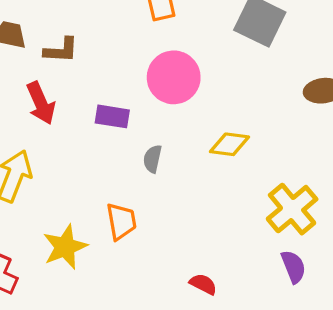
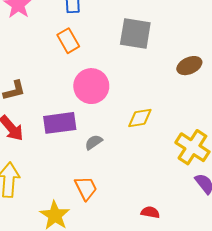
purple rectangle: (112, 116) -> (60, 123), size x1.4
gray semicircle: (152, 159) -> (94, 142), turned 60

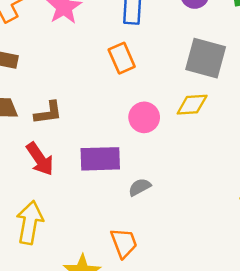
pink circle: (91, 86) -> (144, 117), size x0.7
yellow diamond: (140, 118) -> (192, 105), moved

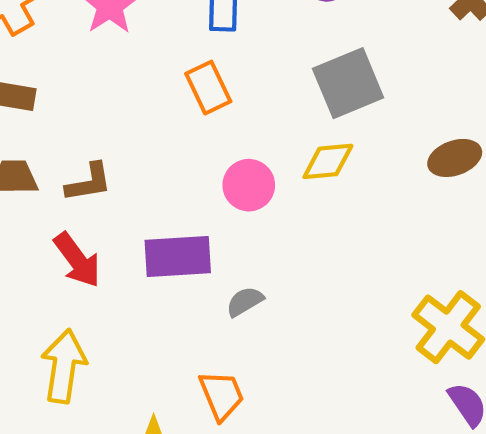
gray square: (206, 58) -> (348, 83), turned -36

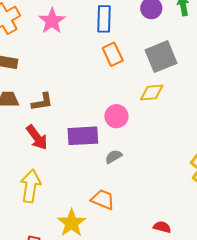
orange rectangle: (208, 88) -> (113, 54), moved
pink circle: (249, 185) -> (116, 116), moved
orange trapezoid: (222, 395) -> (103, 199), turned -45

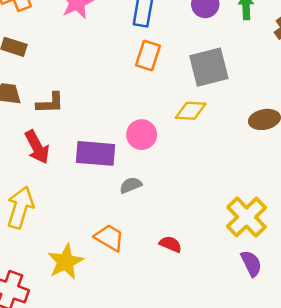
orange rectangle: (113, 54) -> (148, 56), turned 35
red semicircle: (162, 227) -> (170, 244), moved

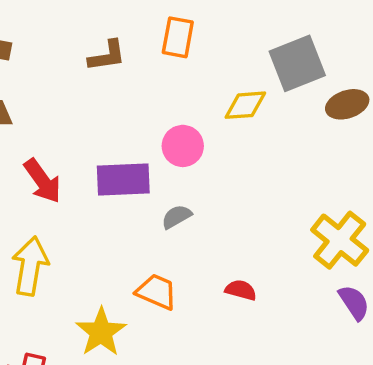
gray square: (209, 67) -> (297, 63), moved
brown L-shape: (50, 103) -> (107, 56), moved

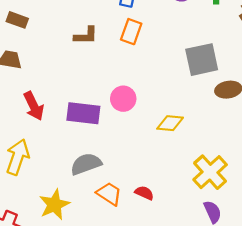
yellow diamond: (245, 105) -> (170, 123), moved
gray semicircle: (177, 217) -> (86, 164), moved, size x1.6
orange trapezoid: (157, 292) -> (109, 194), moved

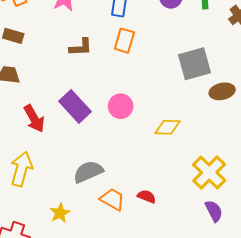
purple rectangle: (83, 113) -> (75, 106), moved, turned 44
yellow star: (54, 205) -> (60, 213), size x0.7

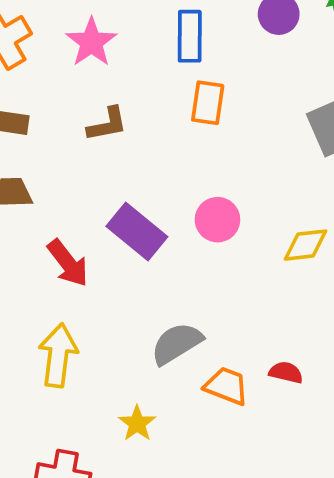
brown L-shape: (81, 47) -> (107, 124), moved

